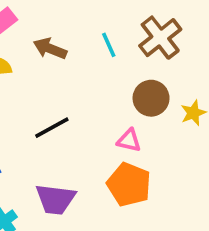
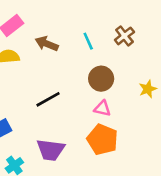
brown cross: (160, 38) -> (124, 36), size x0.7
brown circle: (151, 98) -> (101, 79), moved

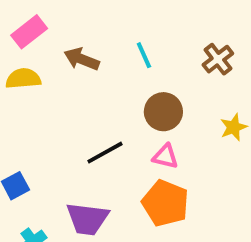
brown cross: (124, 36) -> (218, 59), moved
black line: (48, 99) -> (105, 153), moved

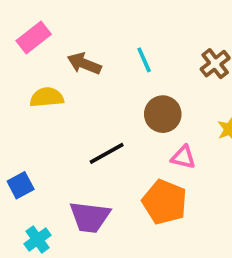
yellow semicircle: (23, 79) -> (47, 97), moved
pink triangle: (165, 156) -> (183, 157), moved

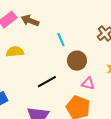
cyan line: (144, 60) -> (61, 40), moved
brown arrow: (84, 64) -> (30, 21), moved

